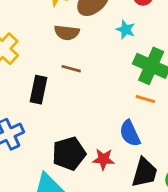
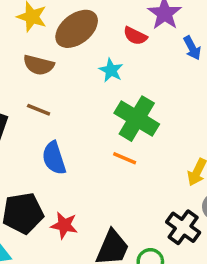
blue semicircle: (130, 133) -> (54, 158), moved

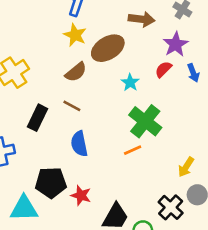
red semicircle: (135, 36) -> (163, 69), moved, turned 102
brown semicircle: (39, 65) -> (76, 72), turned -60
orange line: (125, 158) -> (133, 150), turned -54

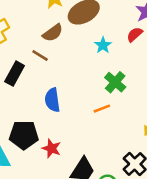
brown line: (72, 106) -> (40, 56), moved
green cross: (145, 121) -> (115, 82), size x0.7

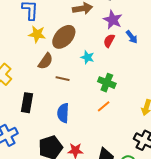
brown line: (40, 56) -> (63, 79), moved
blue semicircle: (52, 100) -> (63, 113), turned 30

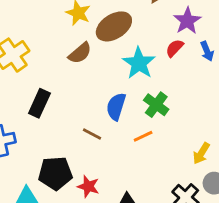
cyan star: (87, 57) -> (139, 63), size x1.6
brown line: (63, 79) -> (92, 134), moved
blue semicircle: (63, 113) -> (116, 106), moved

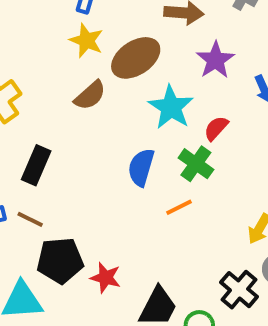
purple star: (187, 21) -> (215, 60), moved
red semicircle: (175, 48) -> (216, 128), moved
brown line: (92, 134) -> (30, 219), moved

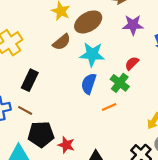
purple star: (215, 60) -> (133, 25), turned 30
cyan star: (171, 107) -> (92, 54), moved, turned -30

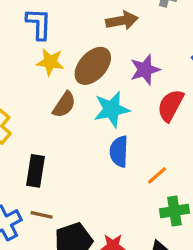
purple star: (133, 25) -> (145, 70), moved
red semicircle: (132, 63) -> (171, 105), size x1.5
green cross: (120, 83) -> (174, 211), moved, turned -30

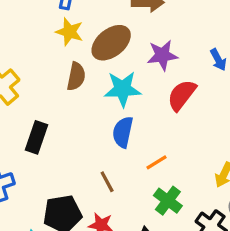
brown semicircle: (64, 105) -> (76, 76), turned -32
green cross: (174, 211) -> (168, 201), turned 36
brown line: (42, 215) -> (107, 182), moved, turned 40

